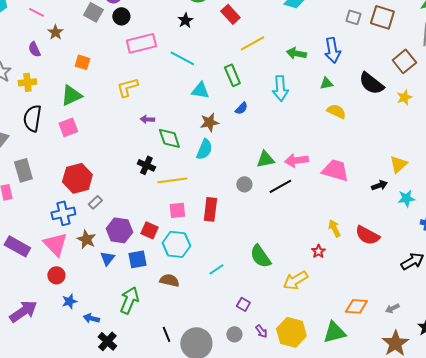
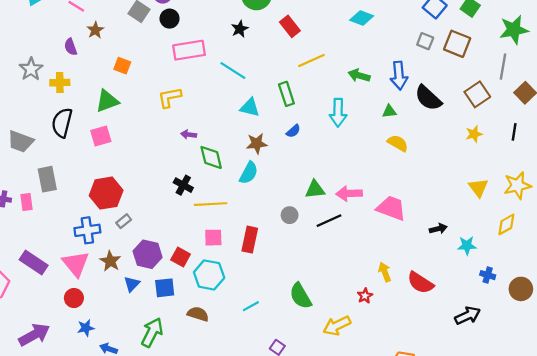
black semicircle: (371, 83) -> (428, 98), moved
yellow triangle: (398, 164) -> (478, 188), moved, turned -30

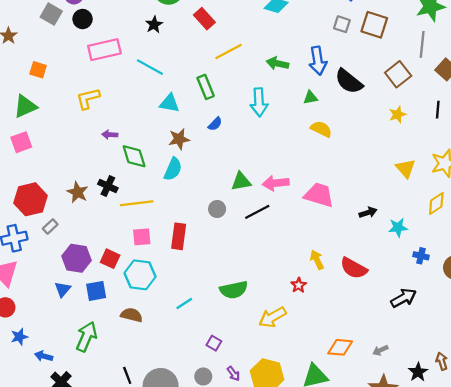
brown star: (110, 261) -> (78, 192), moved
green semicircle: (301, 296) -> (234, 290), turned -68

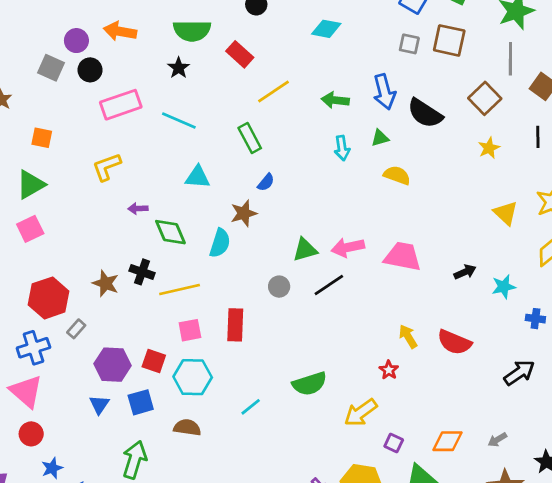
cyan arrow: (259, 102) -> (342, 148), moved, size x0.7
cyan triangle: (170, 103) -> (198, 177), moved
brown star: (179, 139) -> (244, 213), moved
purple square: (214, 343) -> (394, 443), moved

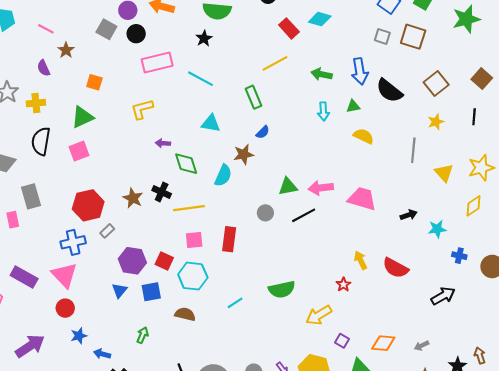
red rectangle: (240, 54) -> (289, 28), moved
gray line: (510, 59) -> (413, 150), moved
green arrow: (135, 460) -> (143, 335), size x0.6

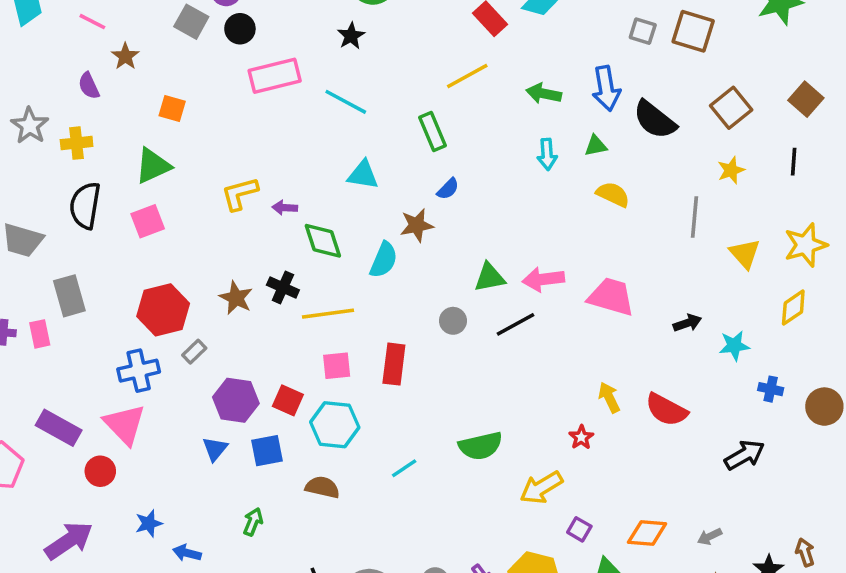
yellow L-shape: (142, 109) -> (240, 194), moved
red circle: (65, 308) -> (100, 471), moved

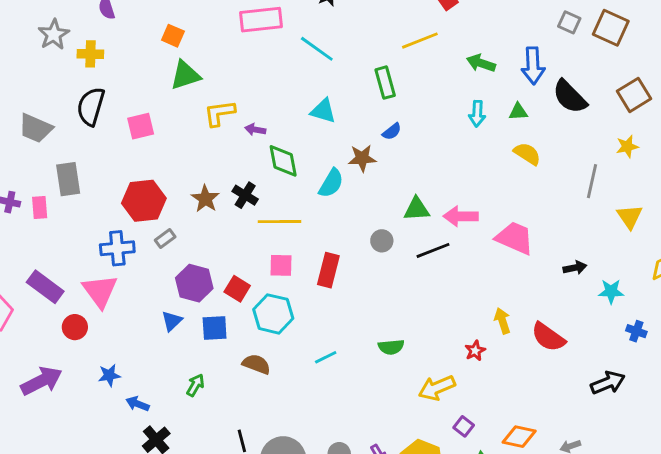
green triangle: (153, 166) -> (185, 75), moved
green semicircle: (481, 446) -> (391, 347), size x0.7

